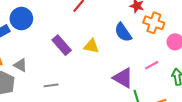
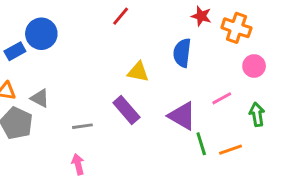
orange cross: (154, 23) -> (236, 28), moved
blue semicircle: (123, 32) -> (182, 53), turned 42
purple rectangle: (62, 45) -> (126, 110), moved

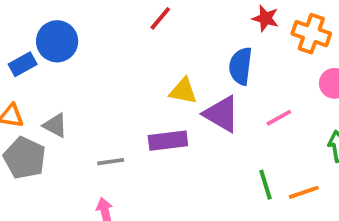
pink line: (222, 98) -> (279, 118), moved
purple rectangle: (126, 110) -> (168, 141), turned -56
purple triangle: (182, 116) -> (221, 114), moved

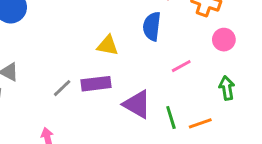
purple triangle: (221, 114) -> (137, 104), moved
gray line: (111, 162) -> (62, 88), moved, turned -36

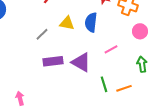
yellow triangle: (108, 45) -> (67, 23), moved
gray line: (62, 88) -> (42, 34), moved
purple triangle: (137, 104) -> (81, 62), moved

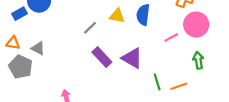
pink circle: (140, 31) -> (196, 25), size x1.5
pink line: (111, 49) -> (171, 38), moved
purple rectangle: (53, 61) -> (102, 57), turned 54

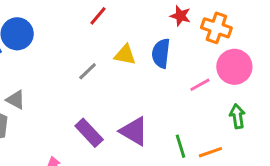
purple rectangle: (102, 57) -> (89, 133), moved
purple triangle: (132, 58) -> (134, 131), moved

